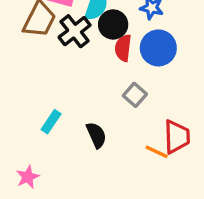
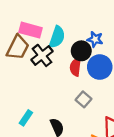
black circle: (113, 24) -> (81, 51), moved

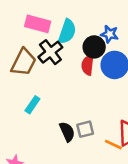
brown trapezoid: (18, 47) -> (23, 62), moved
gray square: (84, 99) -> (85, 129), moved, turned 35
cyan rectangle: (26, 118) -> (32, 105), moved

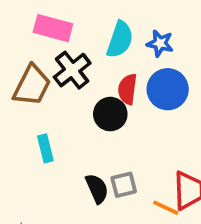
cyan semicircle: (67, 32) -> (120, 40), moved
black circle: (94, 47) -> (110, 114), moved
cyan rectangle: (32, 105) -> (45, 148), turned -48

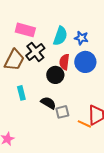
black semicircle: (97, 189) -> (48, 103), moved, turned -35

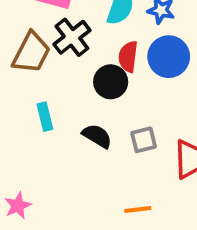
gray square: (62, 112) -> (144, 140), moved
orange line: (84, 124) -> (138, 210), moved, turned -32

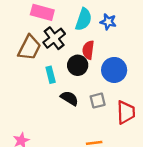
blue circle: (169, 57) -> (114, 70), moved
cyan rectangle: (45, 117) -> (51, 75), moved

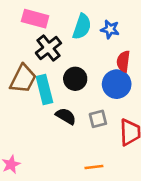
brown trapezoid: (29, 48) -> (23, 79), moved
red semicircle: (88, 50) -> (123, 61), moved
cyan rectangle: (51, 75) -> (44, 89), size x1.5

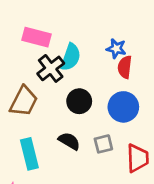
cyan semicircle: (82, 27) -> (71, 57), moved
red semicircle: (123, 61) -> (125, 67), moved
cyan rectangle: (44, 89) -> (29, 154), moved

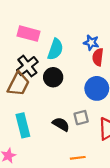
black cross: (51, 68) -> (27, 66), moved
black circle: (79, 101) -> (53, 77), moved
black semicircle: (69, 141) -> (61, 124), moved

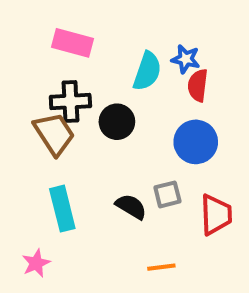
cyan semicircle: (55, 49) -> (147, 71), moved
black cross: (27, 66) -> (70, 101), turned 35
brown trapezoid: (18, 84) -> (54, 134), turned -60

